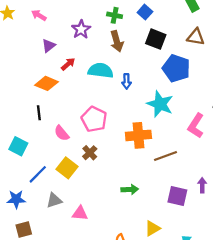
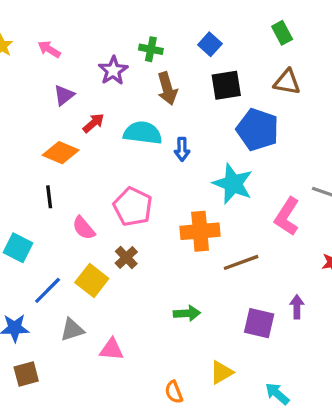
green cross: (115, 15) -> (151, 49), moved
black square: (156, 39) -> (226, 85), turned -30

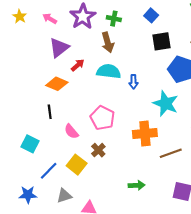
purple star: (113, 71) -> (83, 16), moved, size x1.4
brown arrow: (167, 89) -> (108, 42), moved
purple triangle: (64, 95) -> (59, 48), size x1.5

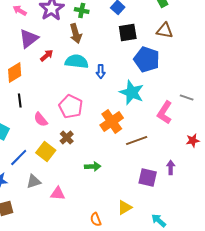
orange diamond: (57, 84) -> (15, 72), moved, turned -55
orange cross: (145, 134) -> (112, 121), turned -30
green arrow: (137, 185) -> (93, 166), moved

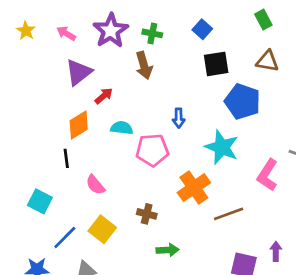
cyan semicircle: (77, 61) -> (122, 128), moved, size x0.7
orange diamond: (15, 72) -> (79, 125), moved
pink pentagon: (71, 106) -> (152, 150), moved, turned -30
brown cross: (67, 137) -> (147, 214), moved, turned -32

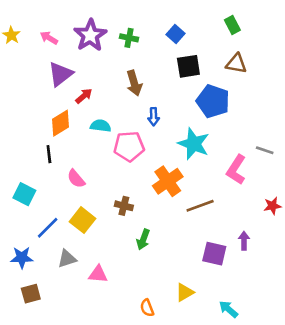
brown arrow: (144, 65) -> (134, 83), moved
green arrow: (168, 250) -> (143, 239), turned 114

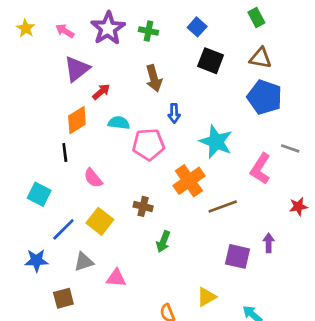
black square: (188, 66) -> (211, 61), turned 30
blue pentagon: (213, 101) -> (265, 97), moved
brown square: (31, 294) -> (63, 298), moved

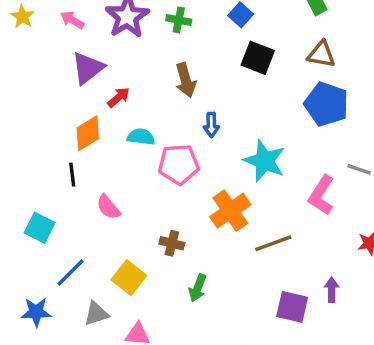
yellow square: (100, 221) -> (129, 278), moved

